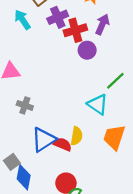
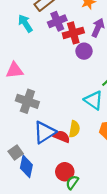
gray cross: (25, 105) -> (27, 101), size x1.5

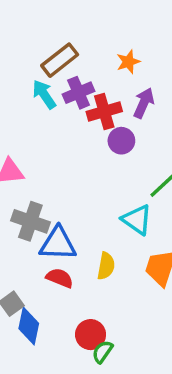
cyan arrow: (25, 23) -> (44, 94), moved
blue triangle: (45, 132) -> (58, 244), moved, turned 35
red semicircle: (62, 137) -> (60, 278), moved

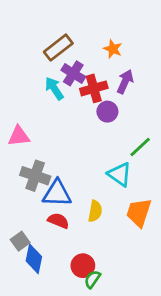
orange star: (128, 62) -> (113, 49), turned -30
purple cross: (79, 93) -> (73, 73), turned -35
cyan arrow: (44, 94) -> (54, 88), moved

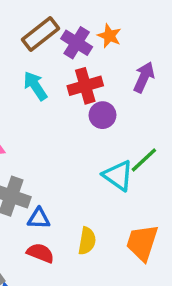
purple cross: (73, 73) -> (77, 43), moved
purple arrow: (125, 82) -> (144, 77), moved
cyan triangle: (120, 174) -> (118, 175), moved
blue triangle: (57, 193) -> (39, 219), size x0.6

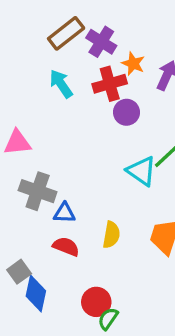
orange star: (109, 36) -> (133, 64), moved

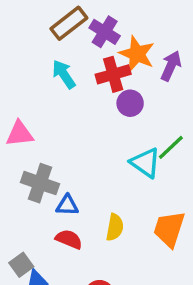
orange star: (133, 64) -> (137, 54), size x1.5

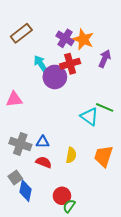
brown rectangle: (69, 23) -> (21, 33), moved
orange star: (137, 54) -> (83, 39), moved
purple circle: (130, 103) -> (55, 77), moved, size x1.5
green line: (171, 147) -> (105, 107), turned 66
gray cross: (40, 183) -> (20, 144), moved

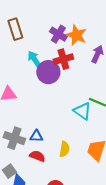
brown rectangle: (21, 33) -> (15, 29), turned -70

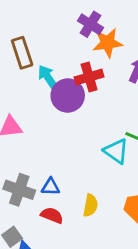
brown rectangle: (15, 29) -> (22, 53), moved
purple cross: (58, 34) -> (90, 24), moved
orange star: (76, 35) -> (108, 43), turned -30

